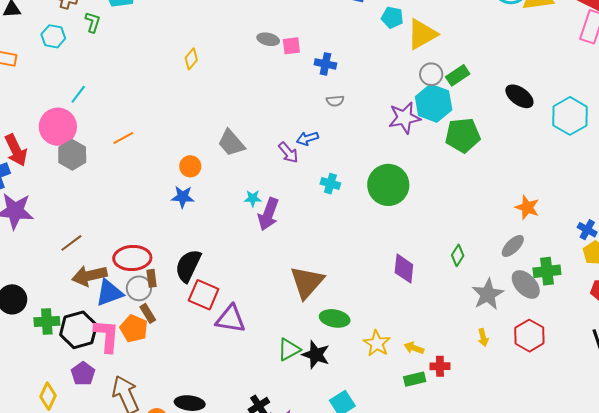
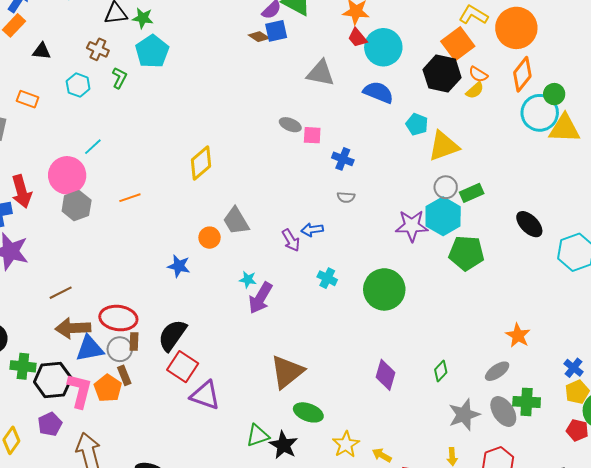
yellow diamond: (191, 59) -> (201, 163), moved, size x1.6
orange circle: (190, 166) -> (210, 238), moved

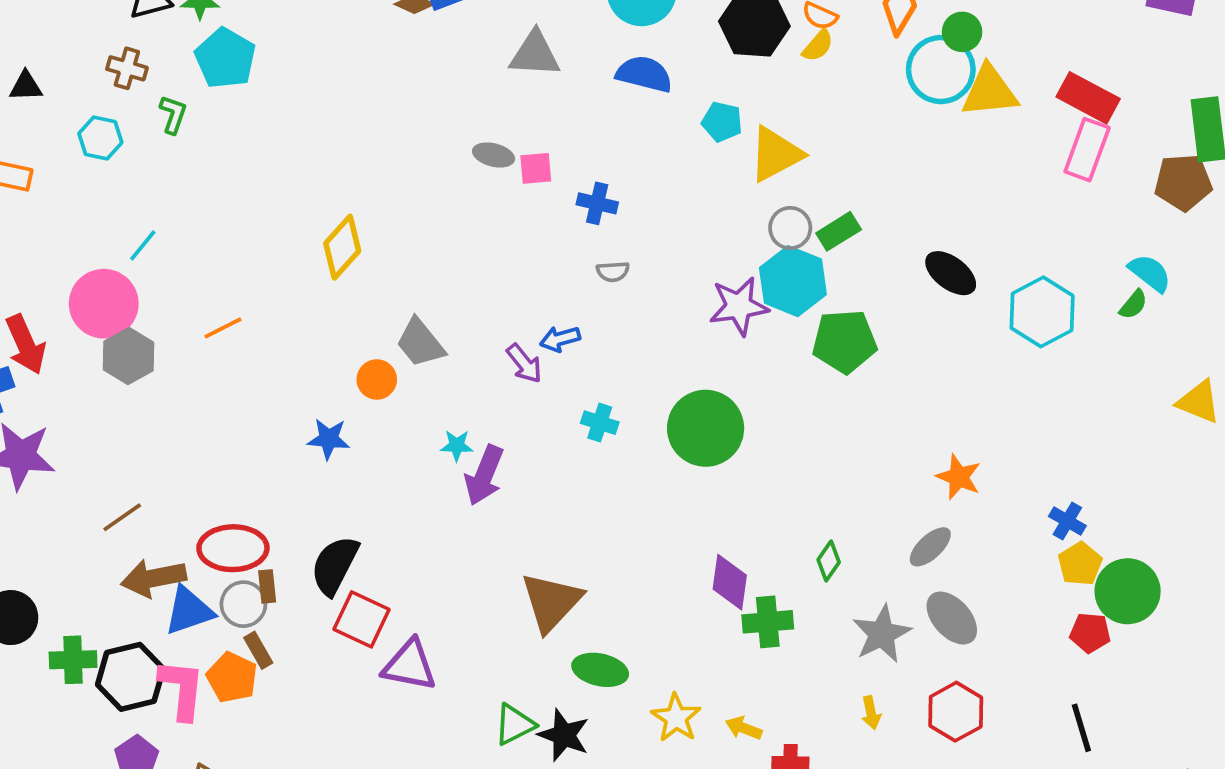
green cross: (527, 402) -> (768, 622), moved

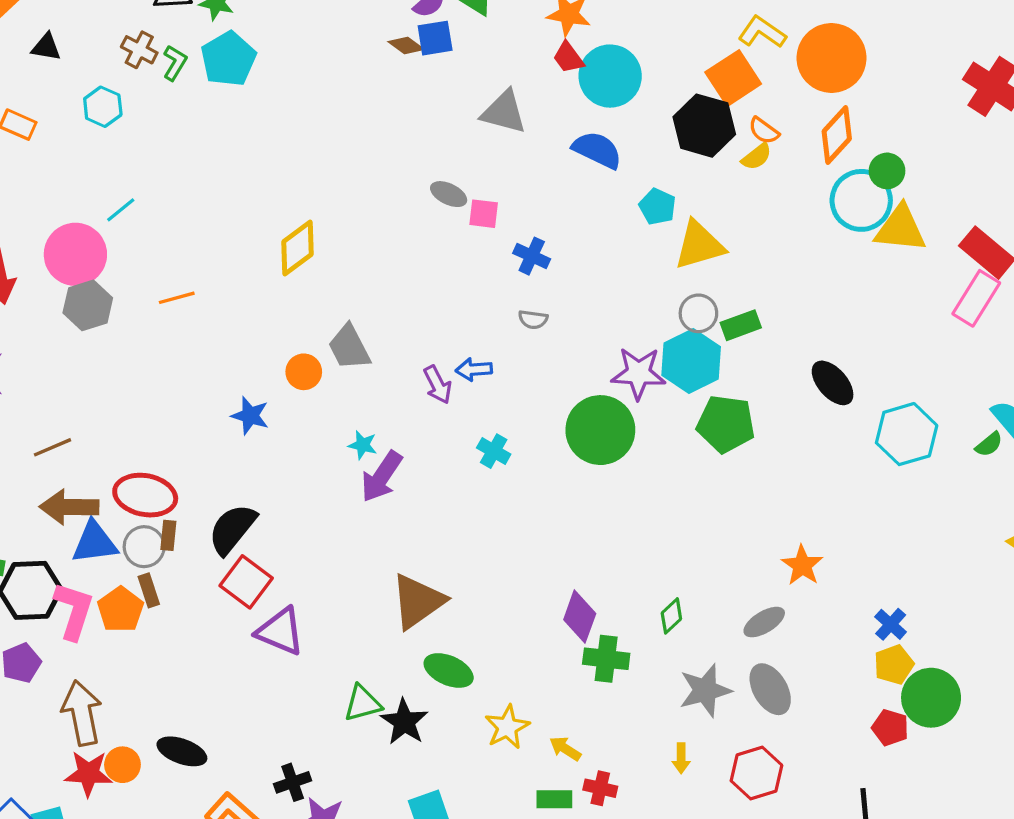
green L-shape: (173, 114) -> (175, 63), moved
green circle: (706, 428) -> (600, 430), moved

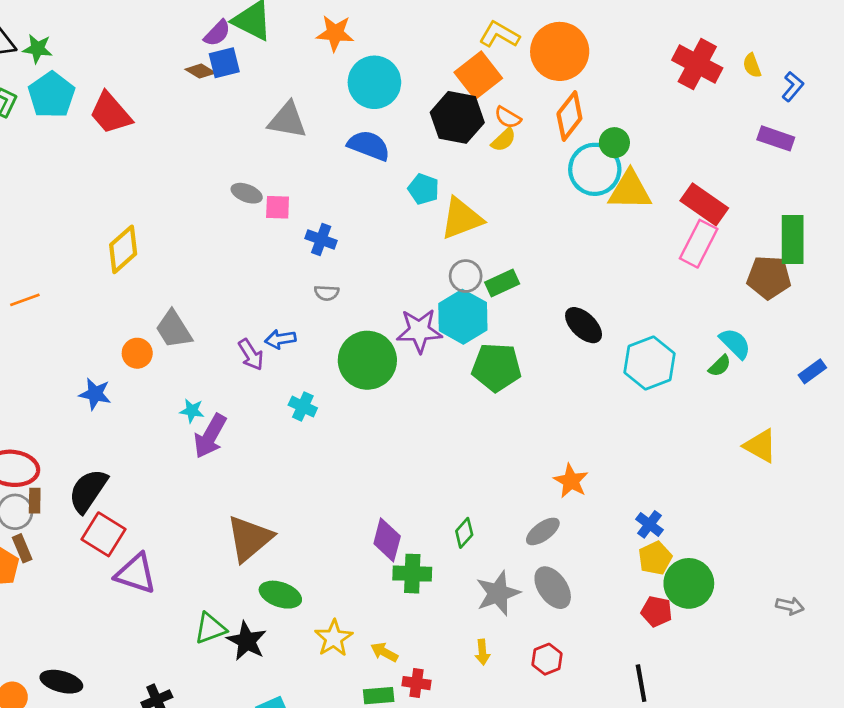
red trapezoid: (568, 58) -> (111, 113), moved, size x1.6
green circle: (600, 430) -> (367, 360), moved
red hexagon: (756, 773) -> (547, 659), size x0.7

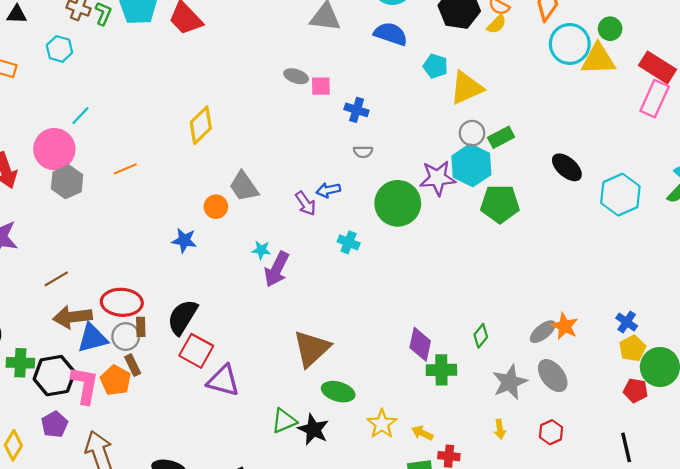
green circle: (614, 143) -> (610, 29), moved
orange star: (571, 481) -> (565, 326), moved

